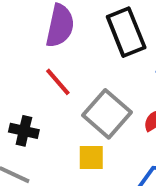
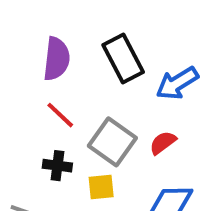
black cross: (24, 131) -> (57, 166), moved

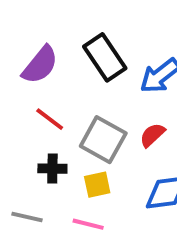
purple semicircle: (57, 59) -> (40, 65), turned 39

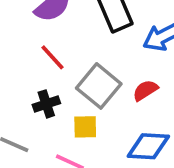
black cross: (52, 169) -> (46, 104), turned -30

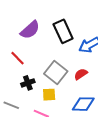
red line: (53, 57) -> (17, 58), moved

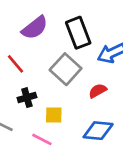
gray square: (56, 72) -> (66, 69), moved

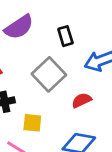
black rectangle: (78, 33) -> (65, 36), size x0.6

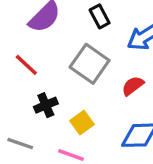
yellow square: (32, 123) -> (82, 123), turned -30

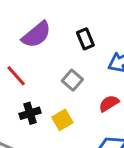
gray square: (90, 64) -> (72, 80), size x0.6
yellow square: (82, 123) -> (62, 120), moved

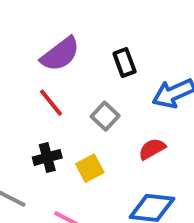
red line: (16, 76) -> (51, 103), moved

